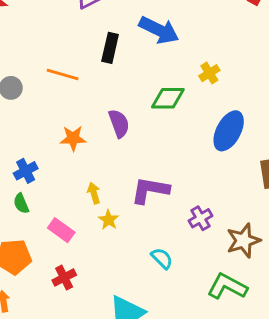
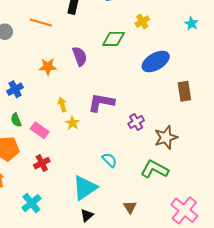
blue ellipse: (229, 131) -> (156, 61), turned 32
green semicircle: (21, 203) -> (16, 120), moved
cyan semicircle: (162, 258) -> (109, 160), moved

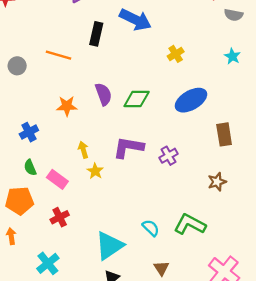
green diamond: (114, 39) -> (137, 99), moved
purple cross: (136, 122) -> (169, 156), moved
brown star: (166, 137) -> (217, 182), moved, size x0.7
cyan semicircle: (109, 160) -> (151, 228), moved

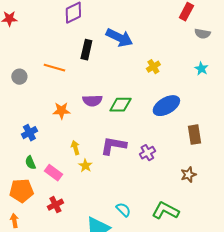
purple semicircle: (103, 94) -> (92, 101), turned 108
cyan semicircle: (151, 228) -> (123, 210), moved

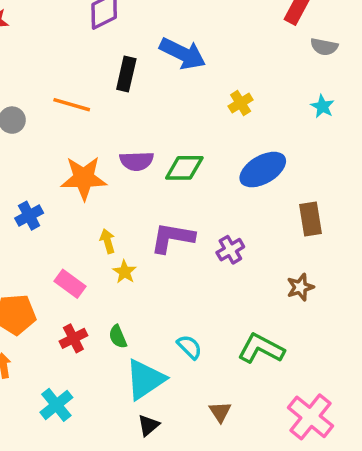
orange star: (61, 111) -> (84, 178), size x1.5
green semicircle: (30, 163) -> (118, 337), moved

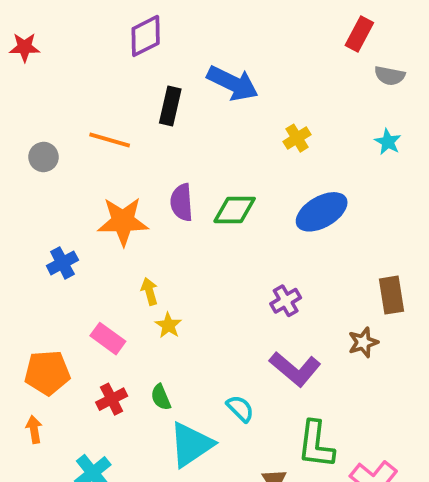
purple semicircle: (137, 161) -> (182, 202), turned 88
brown rectangle: (311, 219) -> (392, 295), moved
purple L-shape: (172, 238) -> (295, 369), moved, turned -150
green L-shape: (261, 349) -> (316, 445), moved, turned -111

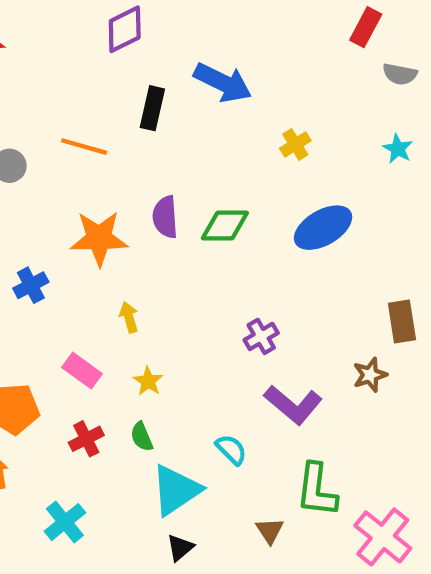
purple cross: (286, 301) -> (261, 336), moved
yellow star: (168, 325) -> (148, 381), moved

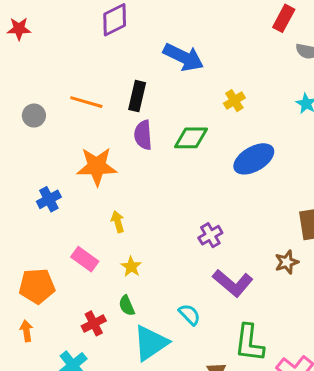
black rectangle: (152, 108) -> (137, 96), moved
purple semicircle: (165, 217) -> (143, 135), moved
green diamond: (225, 225) -> (191, 138), moved
red cross: (86, 439) -> (94, 323), moved

